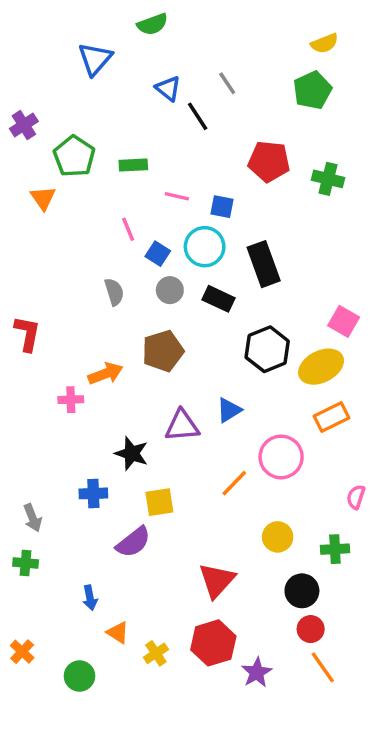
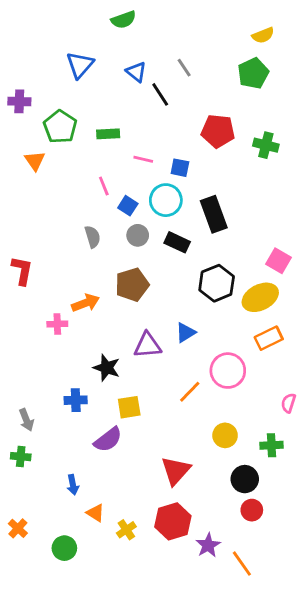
blue triangle: (95, 59) -> (80, 65), moved
purple cross: (24, 125) -> (19, 101), turned 35
orange line: (323, 667) -> (242, 564), moved

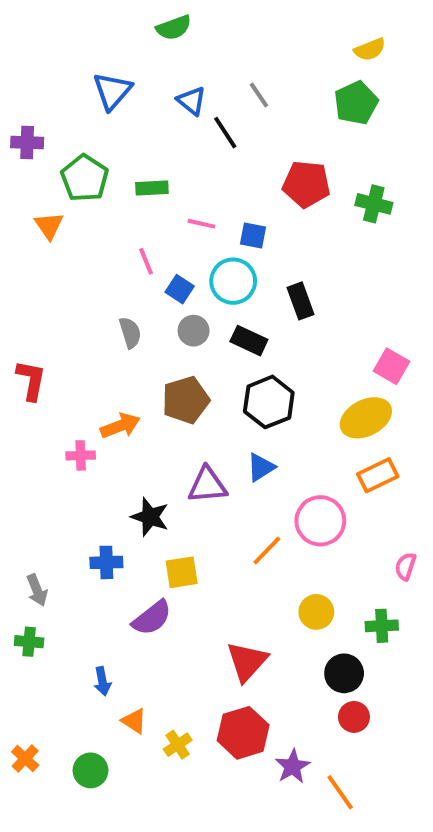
black rectangle: (214, 214) -> (300, 301), size x0.7
black hexagon: (217, 283) -> (269, 402), moved
orange cross: (18, 528) -> (25, 759), moved

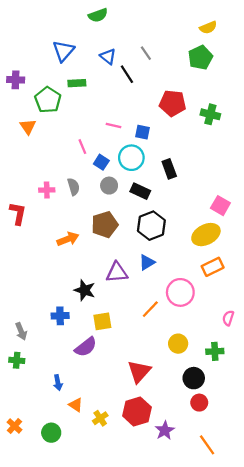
green rectangle: (152, 188) -> (77, 83), moved
pink cross: (81, 455) -> (47, 190), moved
orange line: (340, 792) -> (207, 445), moved

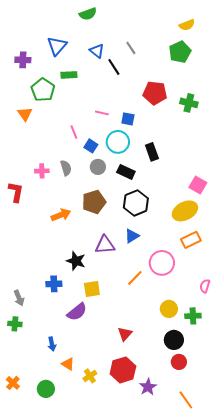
purple cross: (16, 80) -> (23, 60), moved
yellow circle: (178, 344) -> (169, 309), moved
red triangle: (139, 371) -> (125, 334), size x0.7

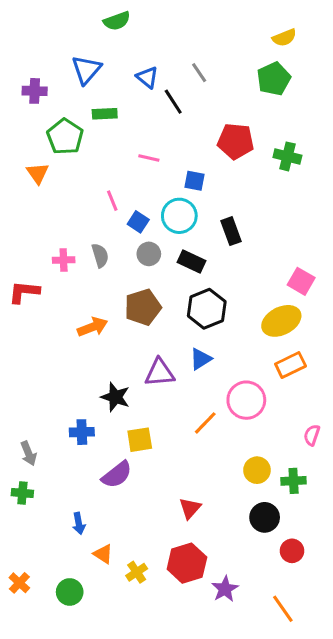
green semicircle: (88, 14) -> (117, 21), moved
pink line: (102, 113) -> (149, 158), moved
red L-shape: (16, 192) -> (24, 292), turned -95
red circle: (179, 362) -> (292, 551), moved

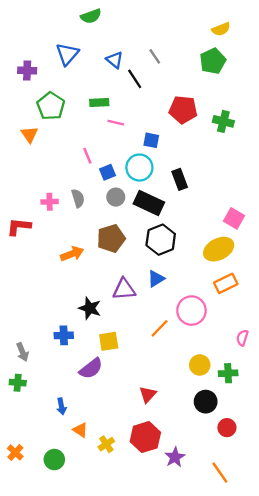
green rectangle: (105, 114) -> (99, 102), moved
blue square: (138, 222) -> (108, 172), turned 35
black rectangle: (191, 262) -> (149, 203), size x1.4

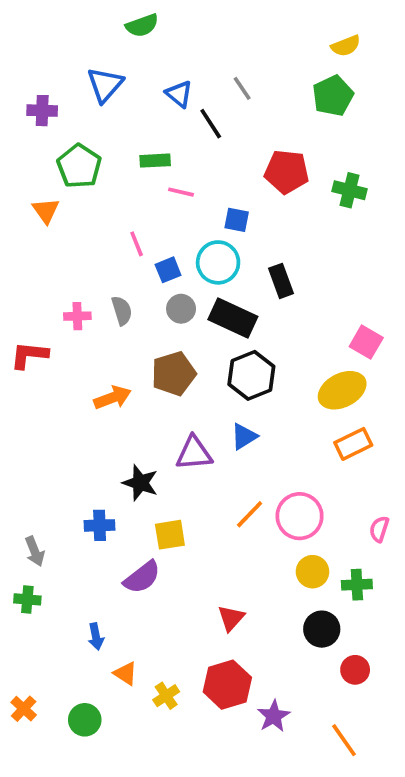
pink circle: (191, 311) -> (300, 516), moved

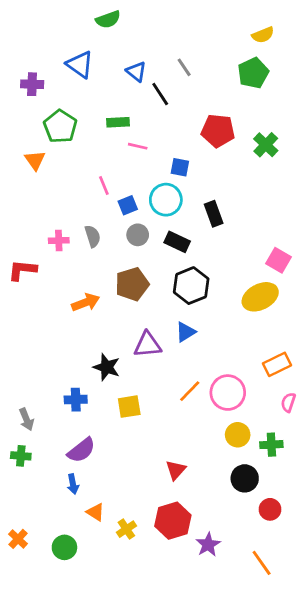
blue triangle: (105, 85) -> (80, 65), turned -36
green cross: (350, 190) -> (266, 145), turned 30
black rectangle: (233, 318) -> (177, 242), size x0.7
orange rectangle: (353, 444) -> (277, 364), moved
purple semicircle: (142, 577) -> (81, 450), moved

